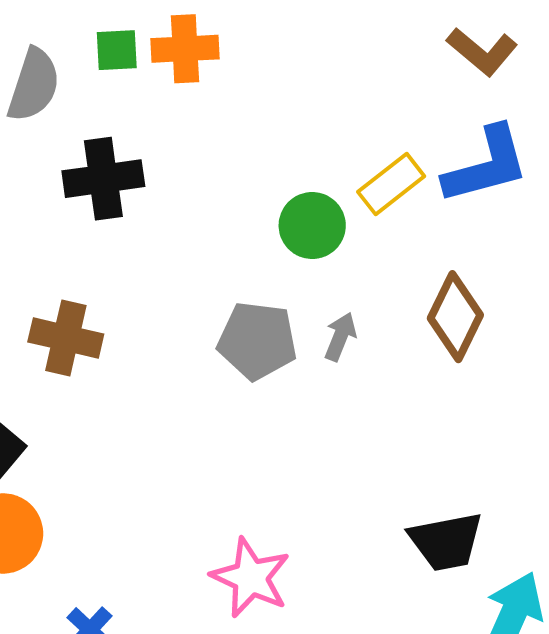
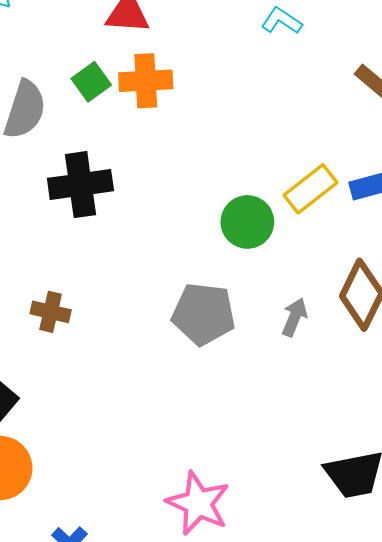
green square: (117, 50) -> (91, 82), turned -33
gray arrow: (340, 337) -> (294, 317), moved
brown cross: (66, 338) -> (51, 312), size x0.7

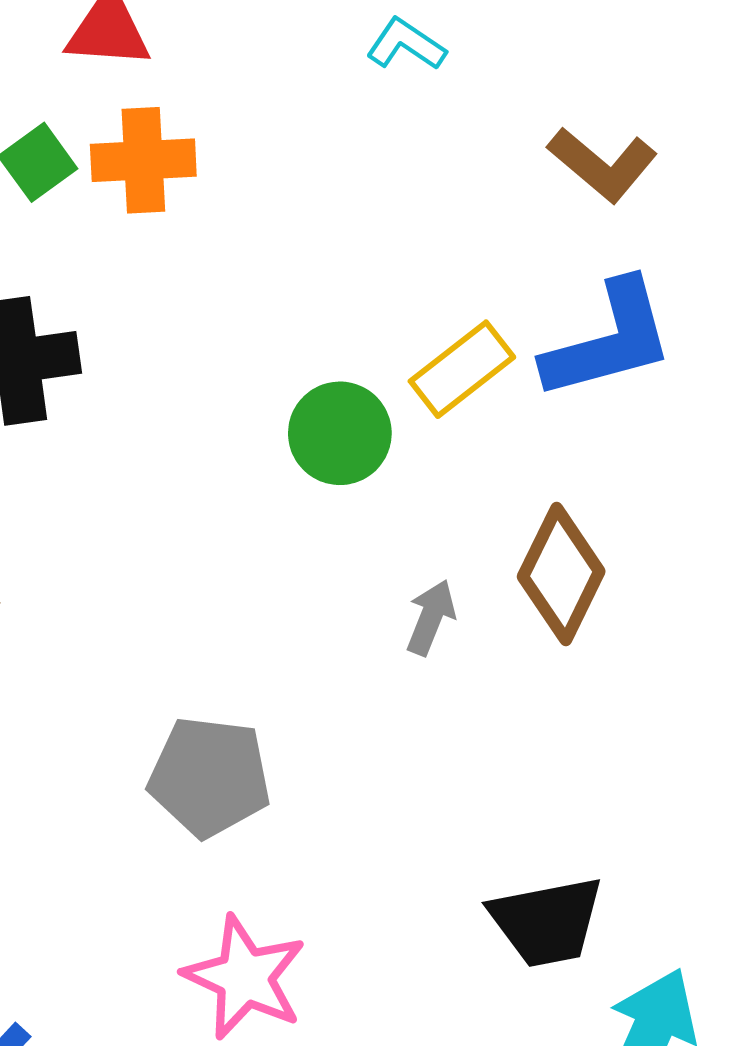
gray pentagon: (204, 314) -> (210, 777), moved

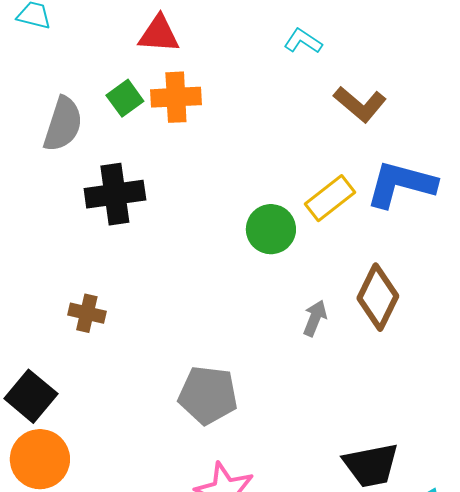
brown L-shape: (603, 164) -> (360, 104), moved
blue L-shape: (609, 340) -> (401, 184), turned -150

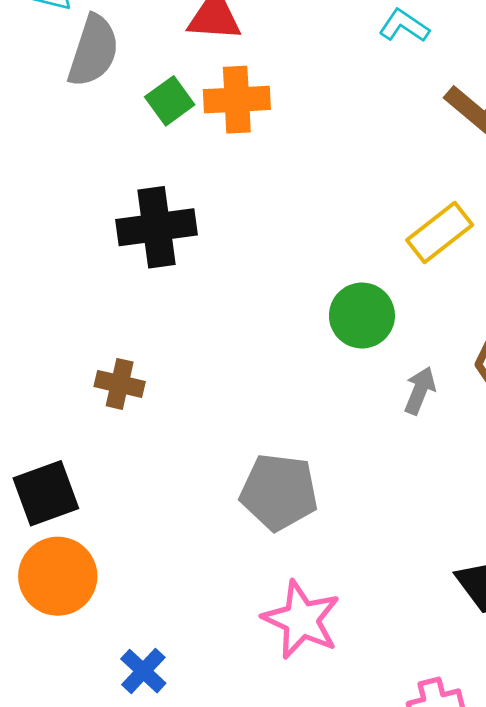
gray semicircle: (63, 124) -> (93, 51), moved
green circle: (271, 229) -> (362, 315), moved
black square: (31, 396) -> (46, 493), turned 30

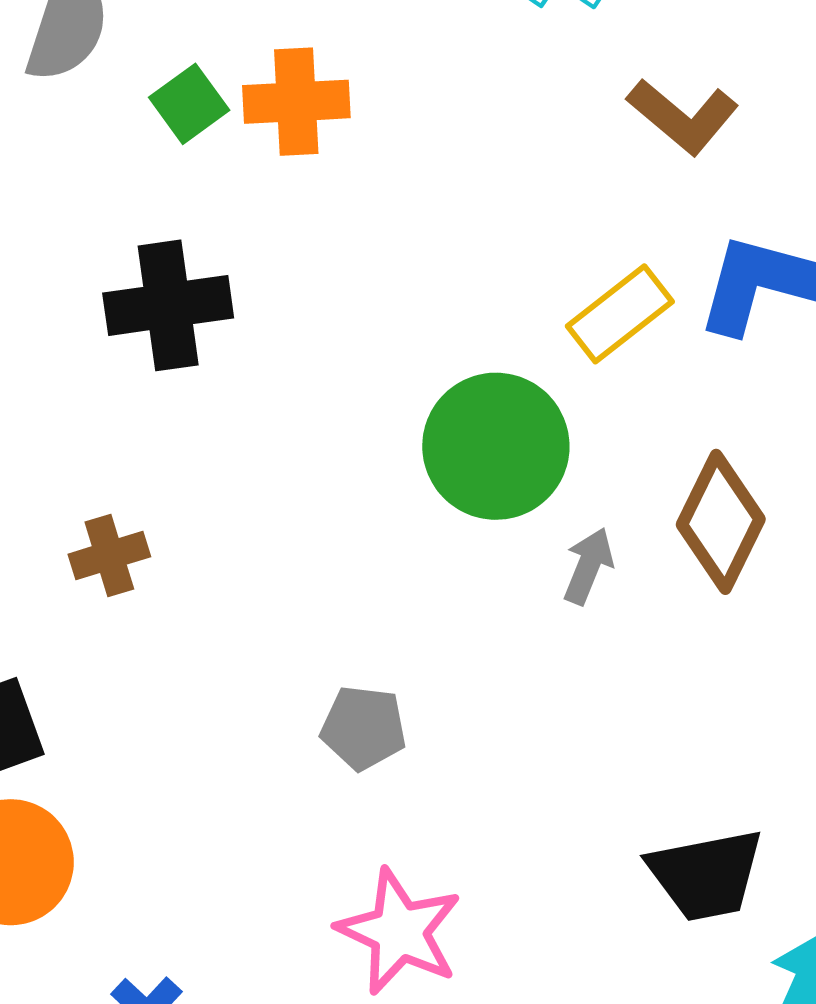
green circle: (362, 315) -> (496, 446), size x1.4
brown cross: (120, 384) -> (109, 555), turned -30
gray pentagon: (279, 492) -> (364, 728), size x0.7

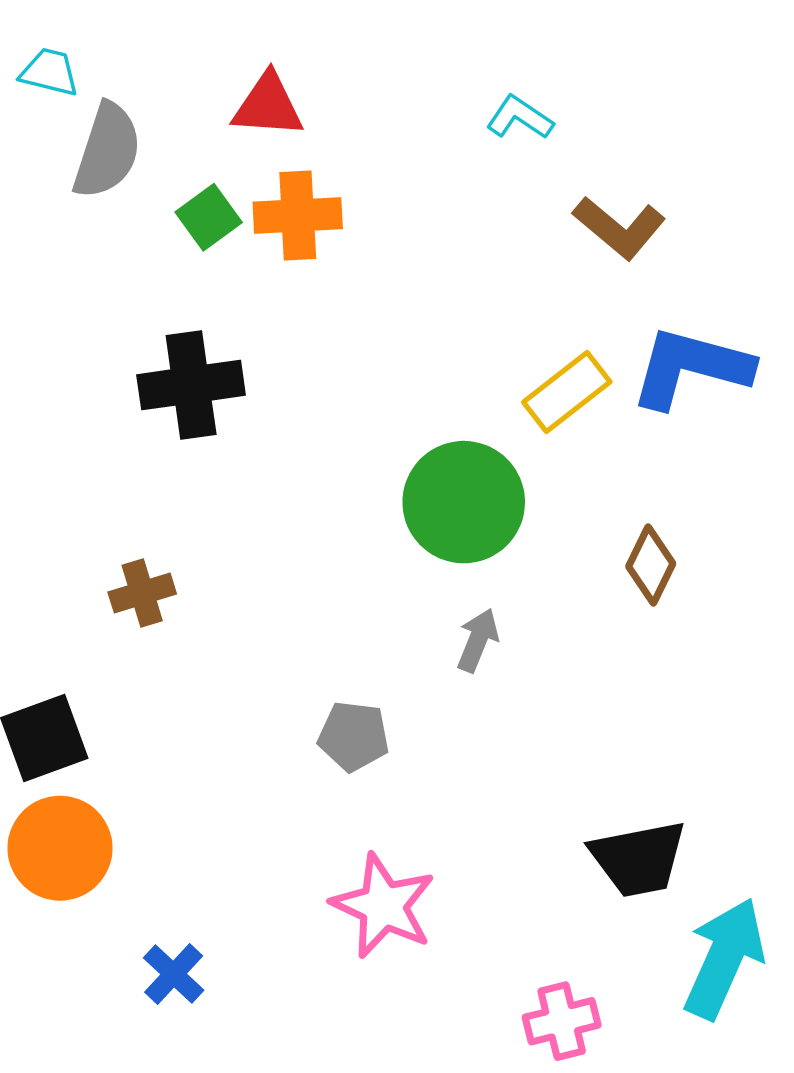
brown diamond: (721, 522) -> (651, 565), size x0.7
gray arrow: (588, 566) -> (478, 640), moved

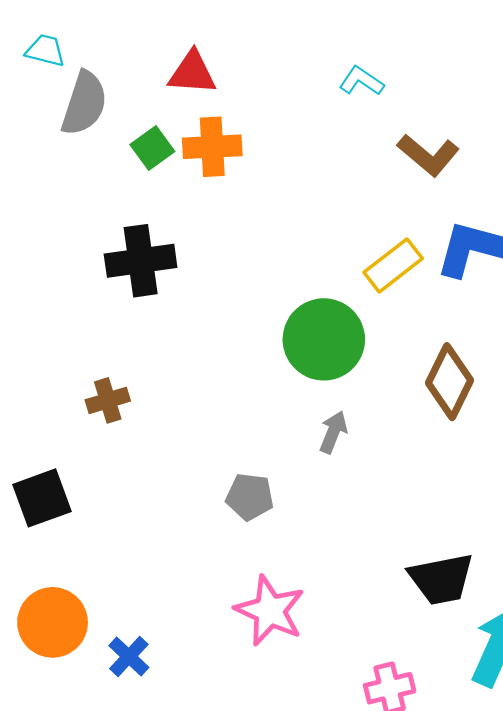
brown diamond: (651, 565) -> (449, 382), size x1.4
orange circle: (60, 848) -> (53, 622), moved

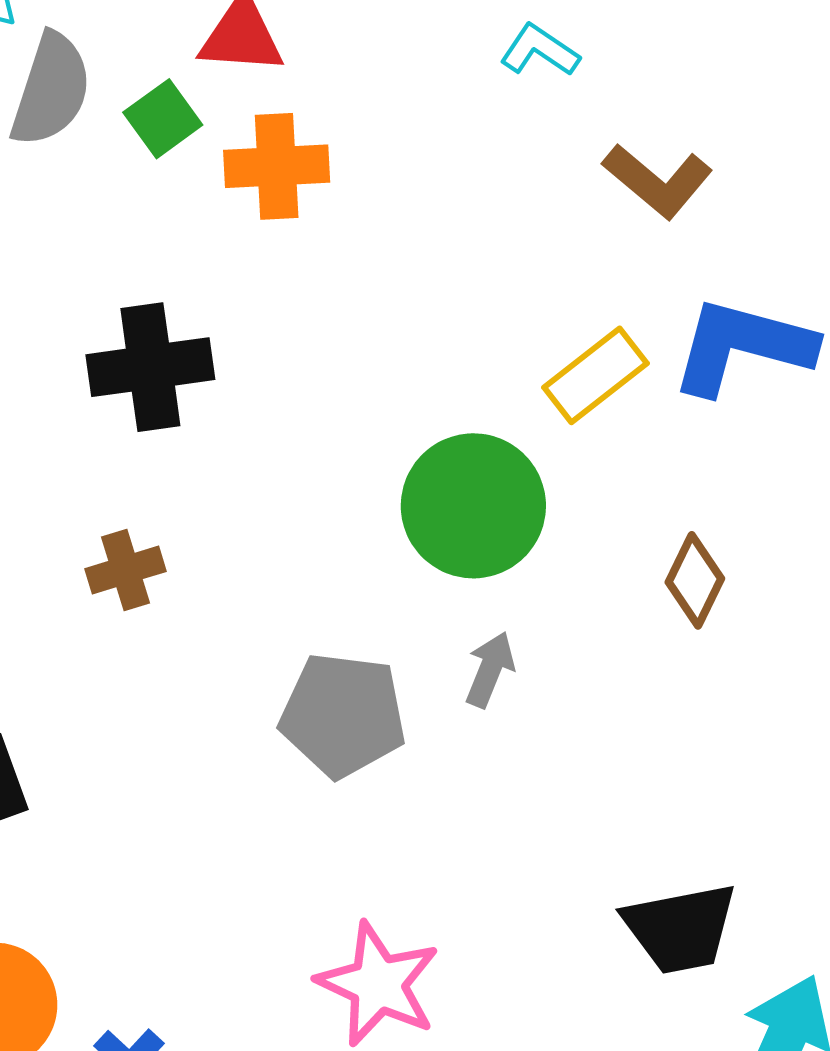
green square: (152, 148) -> (163, 119), moved
brown diamond: (449, 382) -> (695, 580), size x0.7
brown cross: (108, 400) -> (126, 570), moved
gray pentagon: (250, 497) -> (343, 715), moved, size x1.5

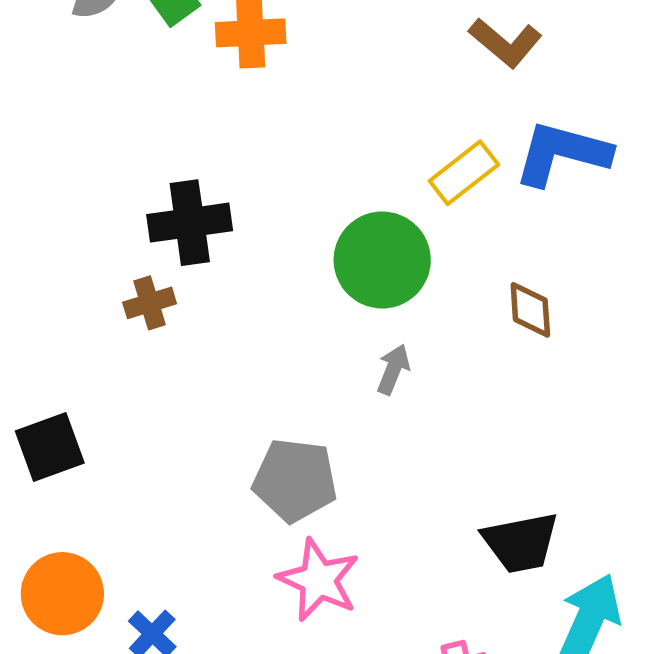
black cross: (150, 367) -> (190, 223), moved
brown diamond: (695, 580) -> (530, 310), turned -30
gray pentagon: (343, 715) -> (295, 480), moved

